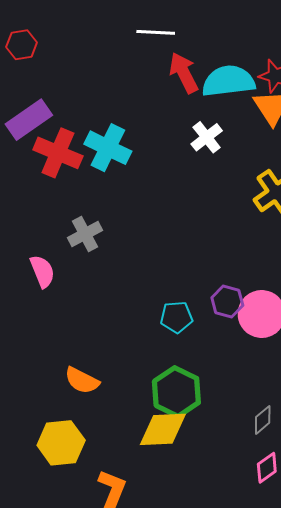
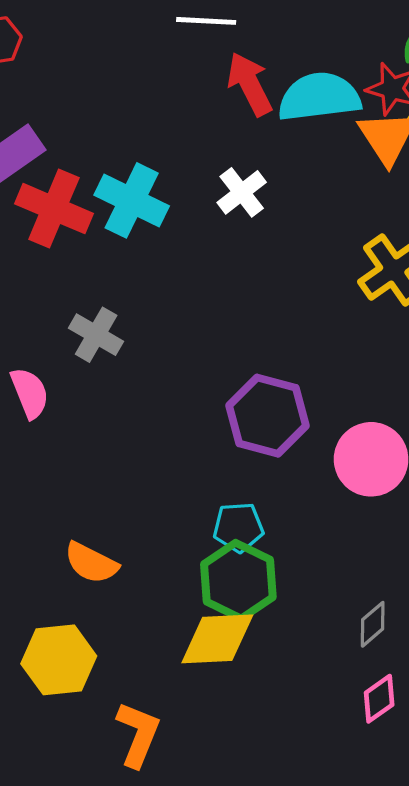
white cross: (207, 137) -> (242, 192), moved
gray cross: (85, 234) -> (96, 335), turned -32
purple hexagon: (227, 302) -> (267, 416), moved, size x1.6
cyan pentagon: (176, 317) -> (238, 527), moved

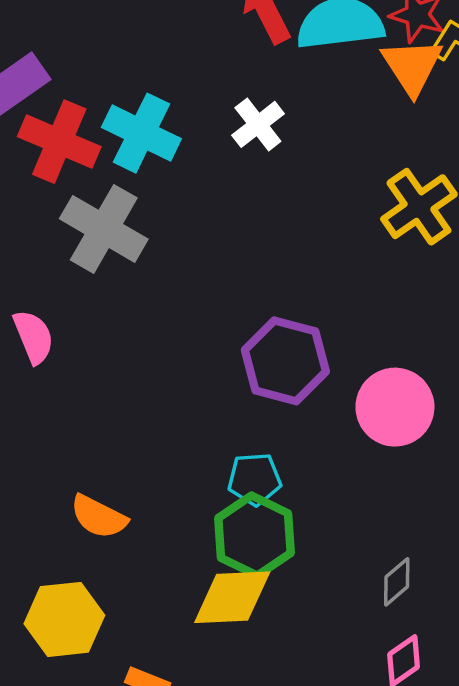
gray cross: (96, 335) -> (104, 229), moved, size x1.5

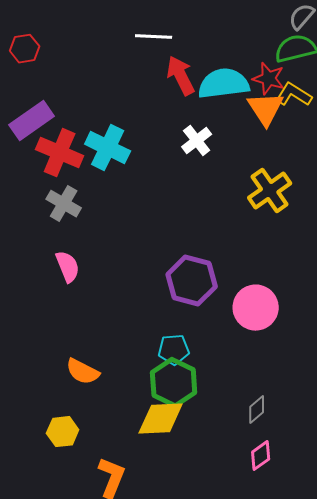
white cross: (258, 124) -> (197, 141), moved
gray cross: (104, 229) -> (64, 204), moved, size x0.7
pink semicircle: (34, 337) -> (68, 267), moved
yellow hexagon: (64, 619) -> (63, 432), size x0.7

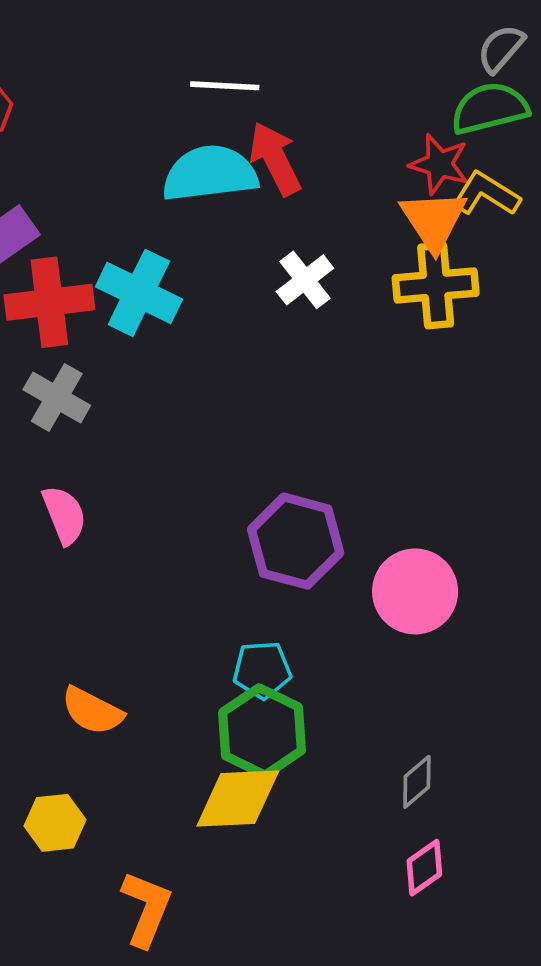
cyan semicircle: (224, 84) -> (210, 174), moved
red cross: (60, 153) -> (49, 302), turned -30
yellow cross: (270, 191) -> (436, 285), moved, turned 30

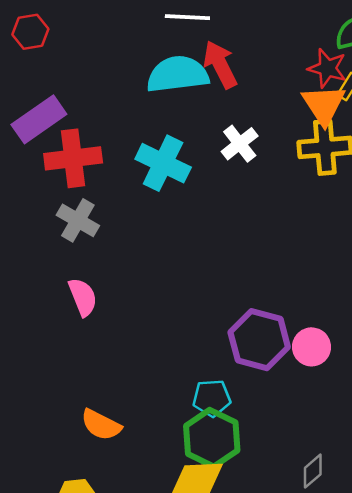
cyan cross: (139, 293) -> (163, 163), moved
purple hexagon: (296, 541) -> (259, 340), moved
pink circle: (415, 591) -> (312, 347), size x0.7

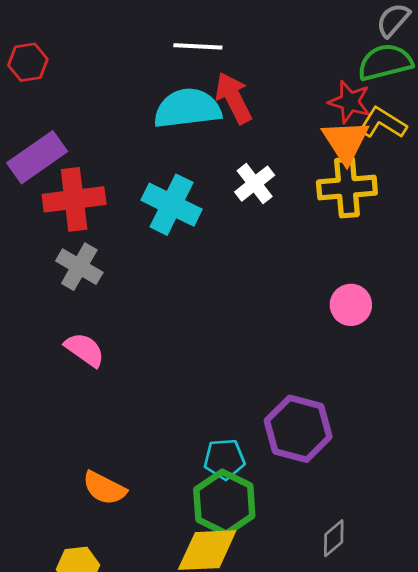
pink semicircle: (83, 297) -> (85, 350), turned -33
purple hexagon: (259, 340) -> (298, 429), moved
pink circle: (312, 347) -> (351, 305), moved

